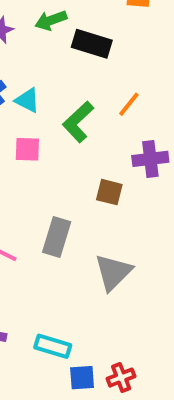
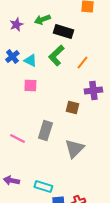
green L-shape: (78, 122) -> (56, 56), moved

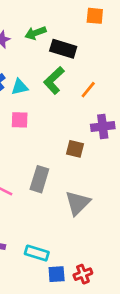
cyan triangle: (30, 60) -> (20, 87), turned -40

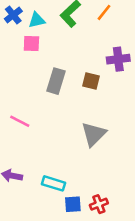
orange line: (88, 90) -> (104, 12), moved
pink square: (20, 120) -> (31, 43), moved
gray rectangle: (39, 179) -> (56, 81), moved

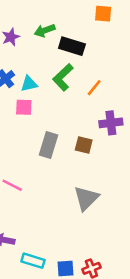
orange line: (104, 12) -> (94, 88), moved
cyan rectangle: (53, 183) -> (33, 261), moved

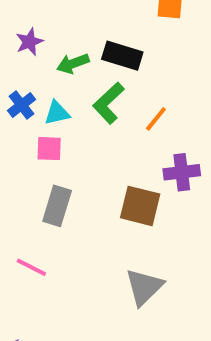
green arrow: (45, 30) -> (73, 64), moved
gray rectangle: (49, 145) -> (57, 206), moved
brown square: (84, 145) -> (140, 206), size x1.5

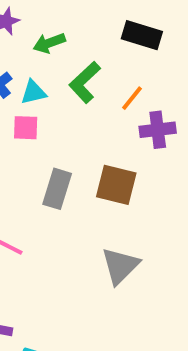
black rectangle: (122, 56) -> (142, 35), moved
purple cross: (182, 172) -> (158, 130), moved
gray rectangle: (57, 206) -> (57, 189), moved

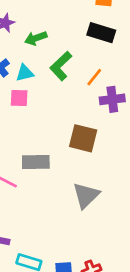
gray rectangle: (57, 189) -> (36, 162), moved, turned 72

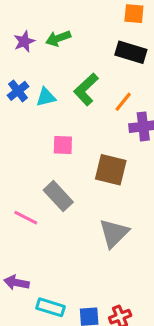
green arrow: (36, 38) -> (58, 38), moved
pink square: (19, 98) -> (63, 145), moved
gray rectangle: (36, 162) -> (58, 196), turned 48

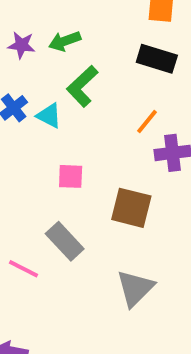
purple star: (24, 41) -> (22, 45), turned 30
green L-shape: (86, 89) -> (82, 86), moved
cyan triangle: (46, 97) -> (49, 116), turned 40

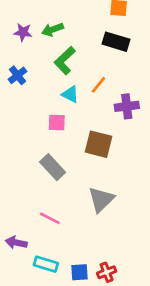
cyan triangle: (49, 116) -> (70, 94), moved
orange line: (147, 122) -> (98, 85), moved
pink line: (23, 269) -> (50, 218), moved

